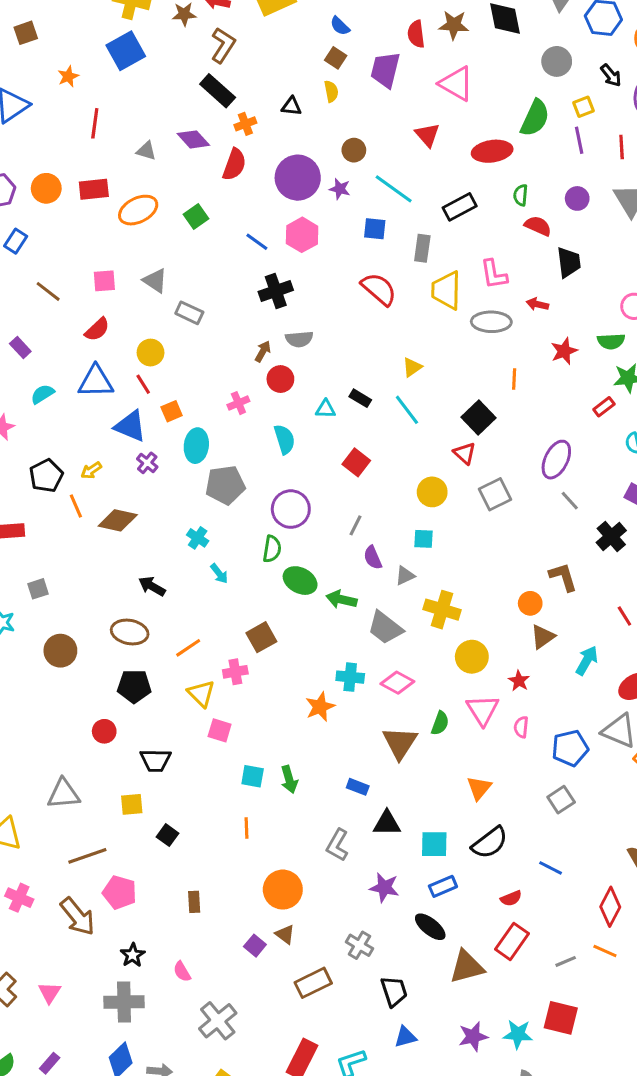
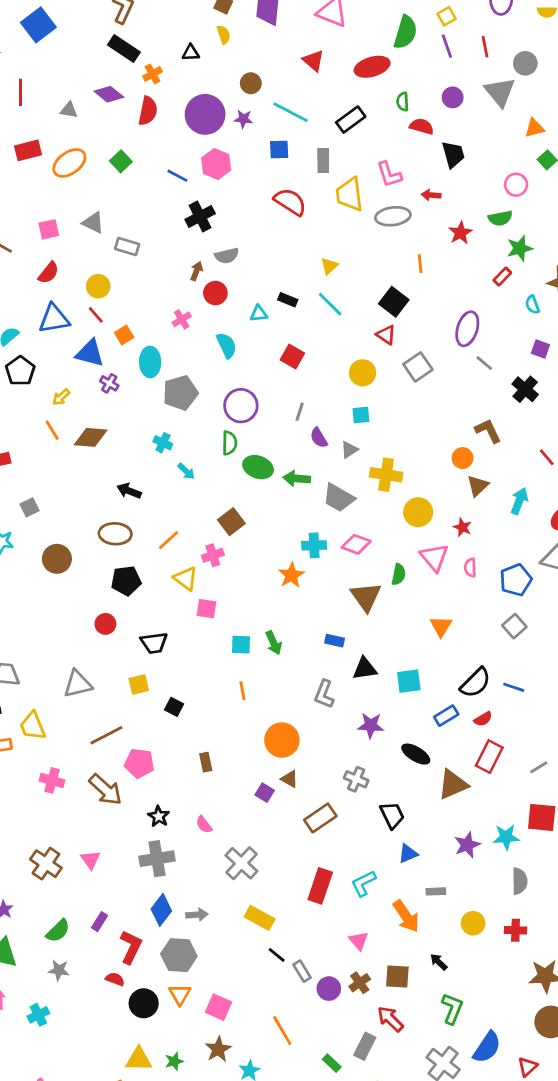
black pentagon: (46, 476) -> (20, 371), moved
black semicircle: (490, 843) -> (475, 683), moved
blue rectangle: (443, 886) -> (446, 716), moved

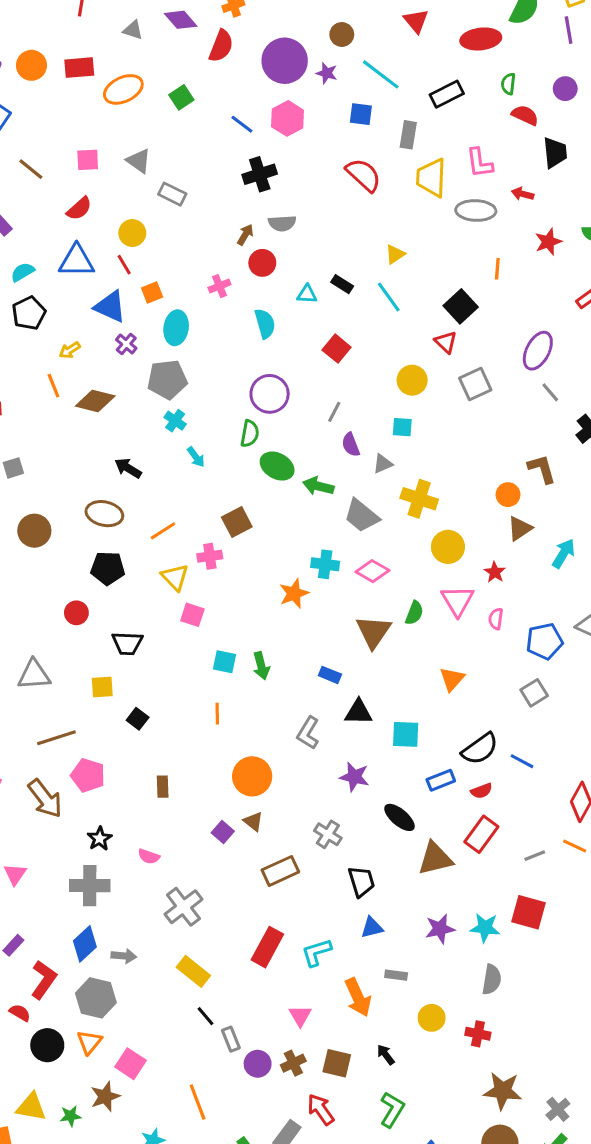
gray pentagon: (180, 393) -> (167, 379), moved
pink semicircle: (204, 825) -> (149, 856), turned -42
brown star: (218, 1049) -> (105, 1097), moved

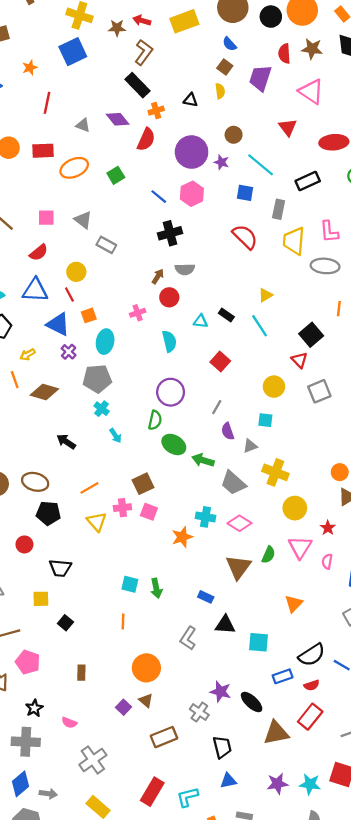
brown ellipse: (104, 514) -> (35, 482), moved
pink square: (192, 615) -> (149, 512), moved
purple star: (354, 777) -> (220, 692), moved

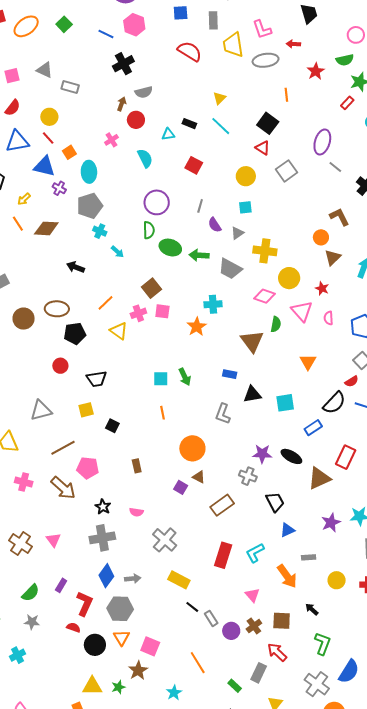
pink diamond: (239, 523) -> (264, 296), moved
red semicircle: (312, 685) -> (352, 381), moved

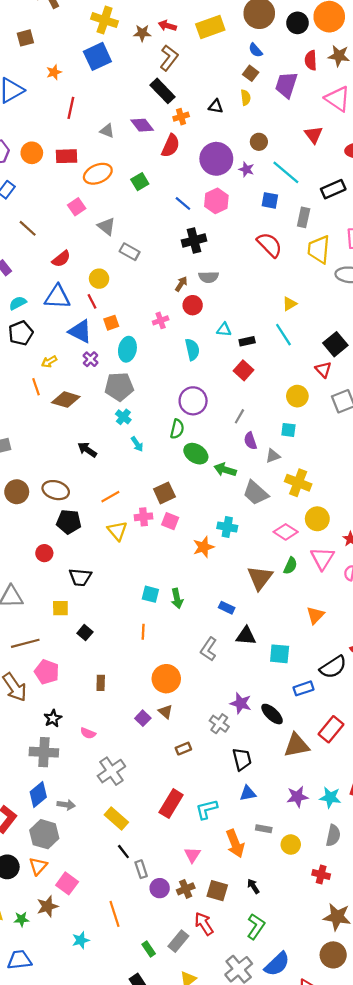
pink square: (12, 76) -> (77, 207), moved, turned -35
black rectangle: (189, 124) -> (247, 341), moved, turned -48
brown rectangle: (222, 505) -> (183, 749), size x0.6
yellow circle: (337, 580) -> (291, 845), moved

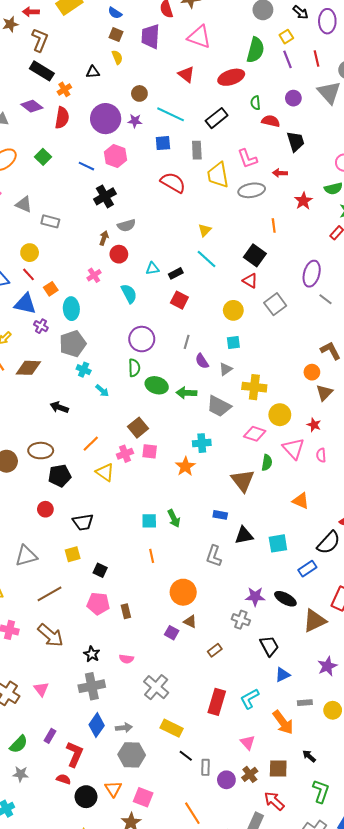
orange triangle: (315, 615) -> (301, 501), turned -36
pink pentagon: (47, 672) -> (98, 604), moved
gray hexagon: (44, 834) -> (132, 755), moved
gray rectangle: (141, 869) -> (206, 767), turned 35

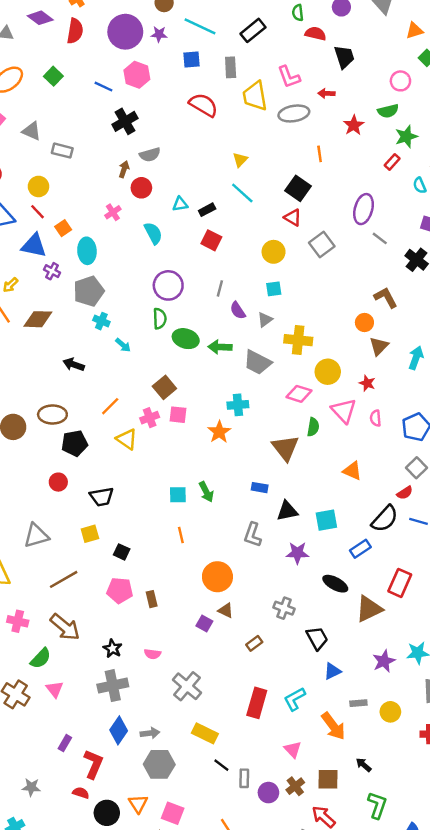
purple star: (255, 597) -> (297, 553), moved
green semicircle: (19, 744) -> (41, 658), moved

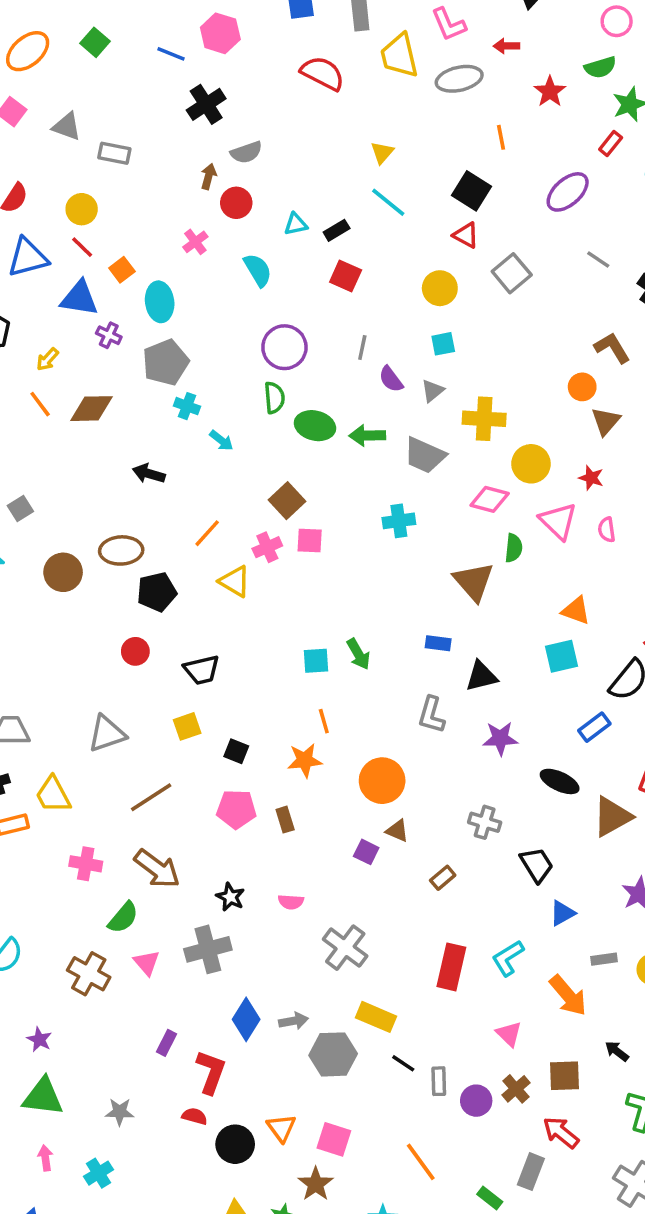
purple ellipse: (364, 209) -> (568, 192), moved, turned 36
orange star: (219, 432) -> (305, 760), moved, turned 30
cyan square: (326, 520) -> (561, 656), moved
gray cross: (113, 686) -> (208, 949), moved
gray hexagon: (159, 764) -> (333, 1054), moved

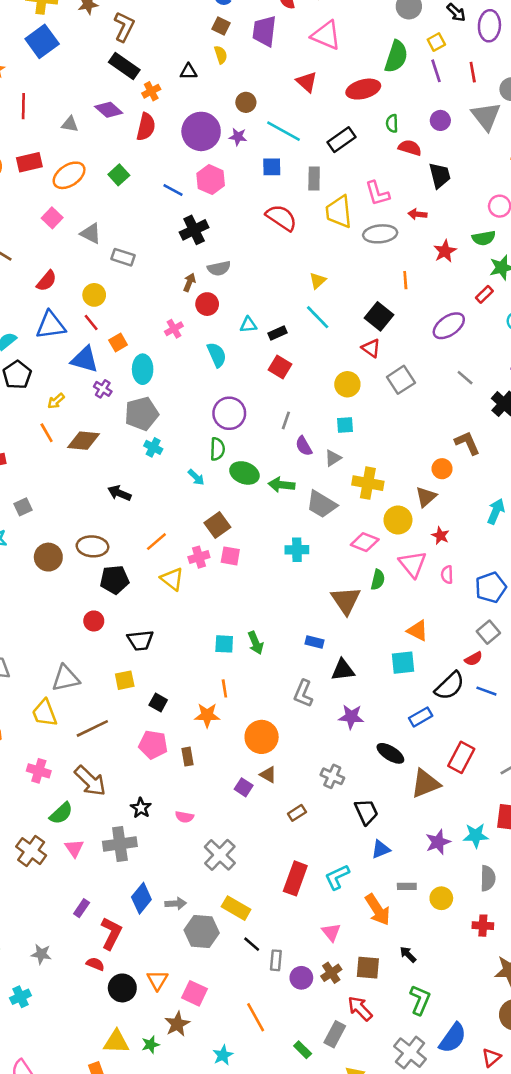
brown triangle: (606, 421) -> (426, 497), moved
cyan arrow: (221, 440) -> (196, 477), moved
yellow trapezoid: (53, 795) -> (45, 713), moved

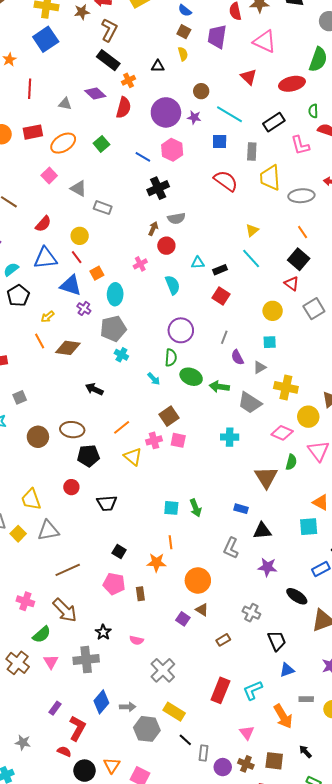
pink L-shape: (377, 193) -> (300, 145), moved
orange line: (405, 280) -> (303, 232), moved, turned -32
yellow square: (125, 680) -> (18, 534), moved, turned -35
yellow trapezoid: (45, 713) -> (31, 499), moved
brown cross: (331, 973) -> (246, 764), turned -35

